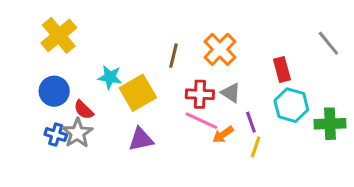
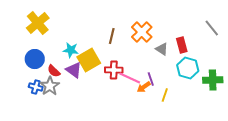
gray triangle: (231, 93) -> (162, 49), moved
red cross: (200, 94) -> (114, 70), moved
purple line: (251, 122) -> (151, 79), moved
purple triangle: (141, 139) -> (74, 70), moved, turned 48

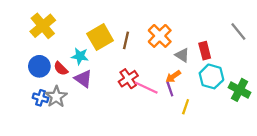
yellow square: (89, 60) -> (100, 37), moved
red cross: (114, 70) -> (128, 79), turned -36
red semicircle: (54, 71) -> (61, 69), moved
green cross: (213, 80) -> (240, 90), turned 30
orange arrow: (144, 87) -> (173, 76), moved

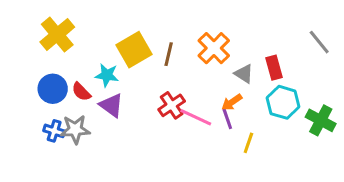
gray star: (56, 97) -> (75, 129), turned 30

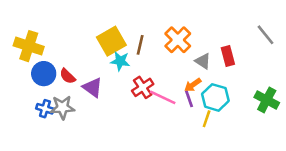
yellow cross: (57, 35) -> (29, 46), moved, turned -32
cyan star: (107, 75) -> (120, 61), moved
cyan hexagon: (283, 102) -> (215, 97), moved

